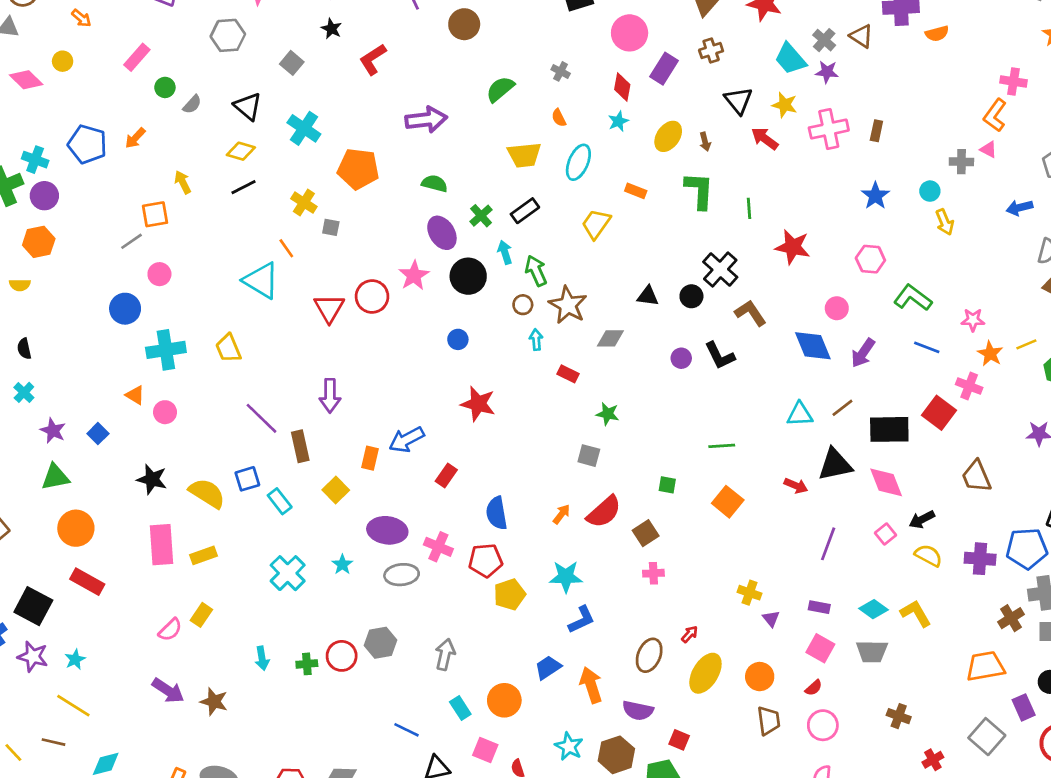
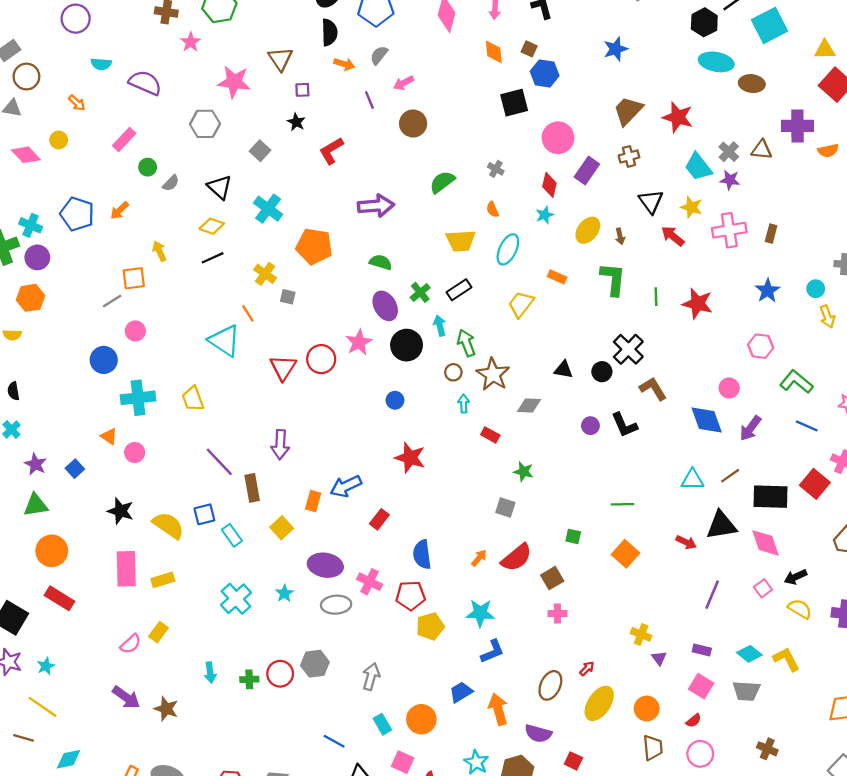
brown triangle: (861, 36) -> (762, 150), turned -30
red star: (793, 247) -> (698, 304), moved

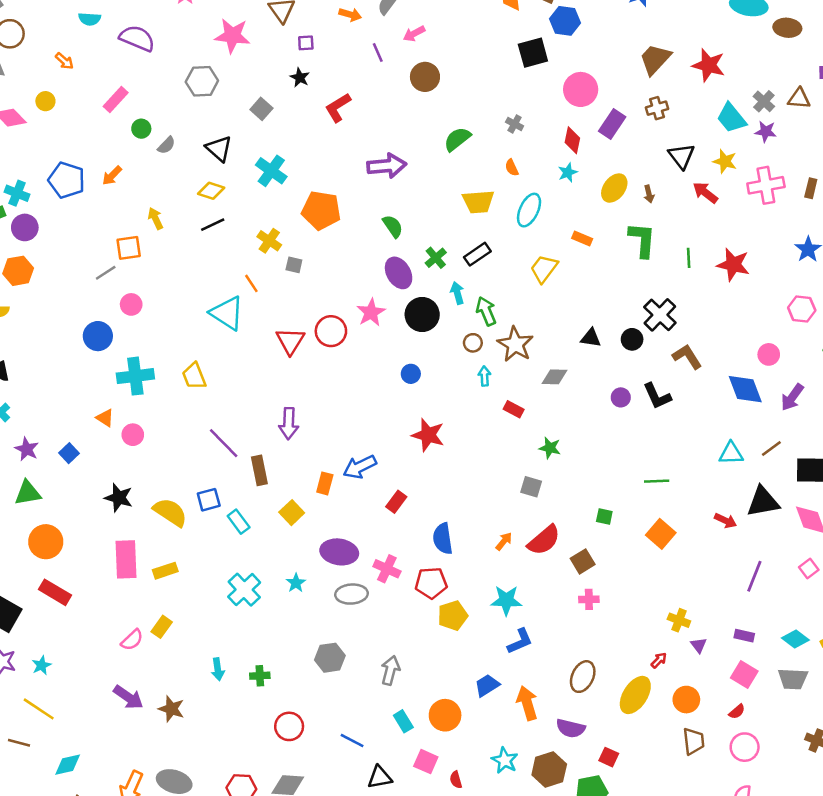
green semicircle: (381, 262) -> (393, 226), turned 40
red arrow: (587, 669) -> (659, 660), moved
red circle: (280, 674) -> (289, 726), moved

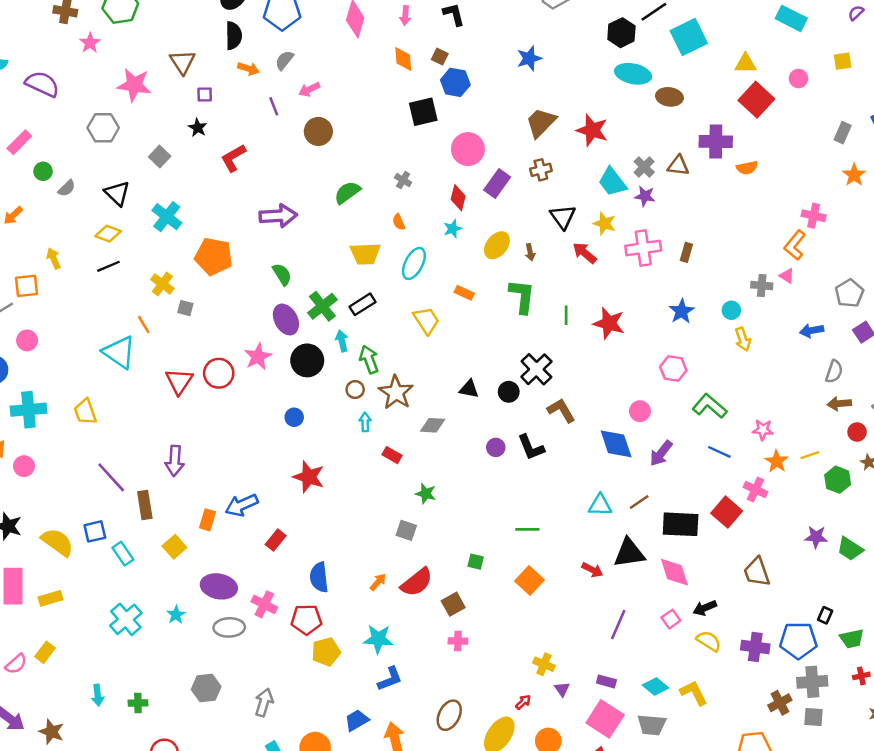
green cross: (436, 258) -> (322, 306), size x1.4
yellow trapezoid: (544, 269) -> (426, 320), turned 108
pink square: (744, 674) -> (605, 719), size x1.4

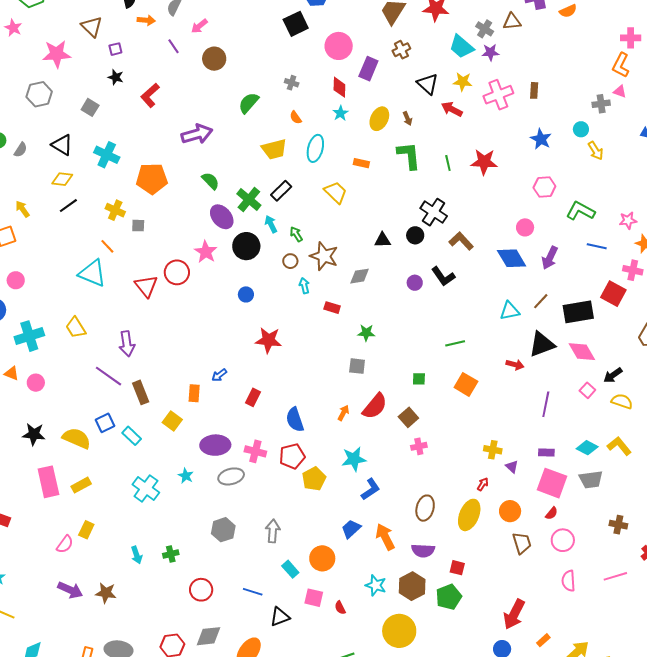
green arrow: (369, 359) -> (296, 234), size x0.7
purple arrow: (175, 461) -> (127, 344), moved
blue arrow: (242, 505) -> (219, 375), size x0.6

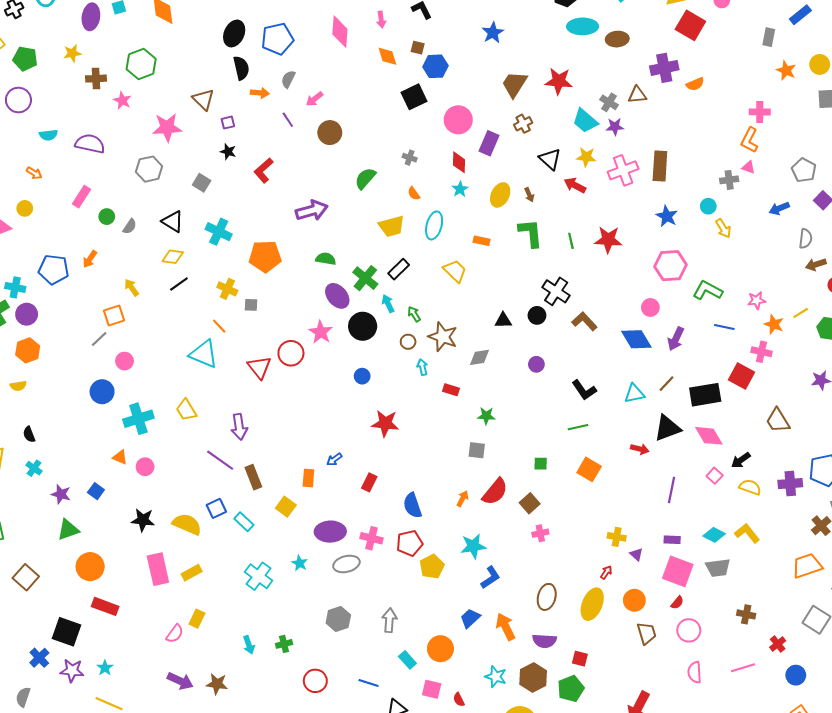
brown rectangle: (534, 90) -> (660, 166), size x1.8
green semicircle: (210, 181) -> (326, 259), turned -36
pink hexagon: (544, 187) -> (670, 266), size x1.4
black L-shape: (443, 276) -> (584, 390), moved

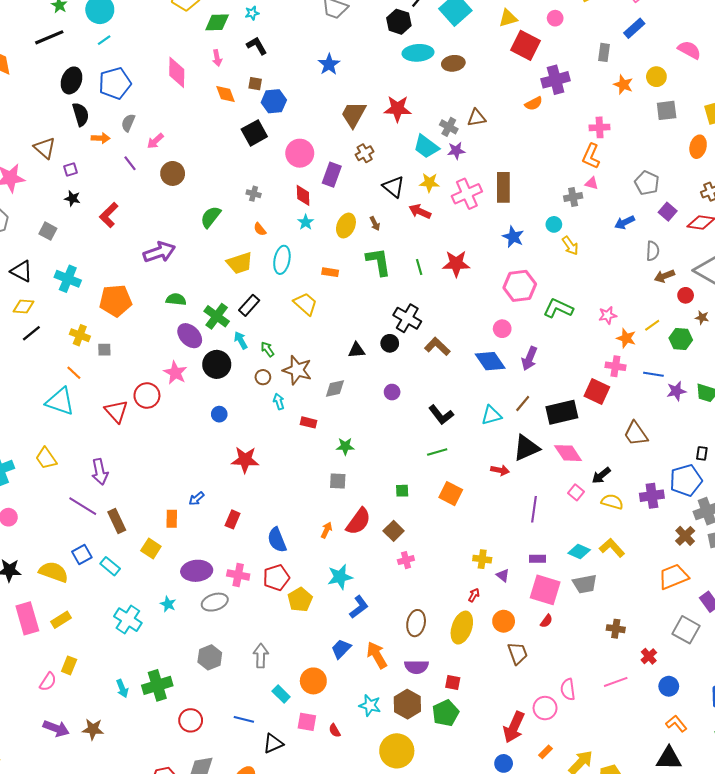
purple cross: (664, 68) -> (556, 80), moved
blue line: (724, 327) -> (653, 374), moved
pink circle: (689, 630) -> (545, 708), moved
green cross: (284, 644) -> (157, 685), size x1.8

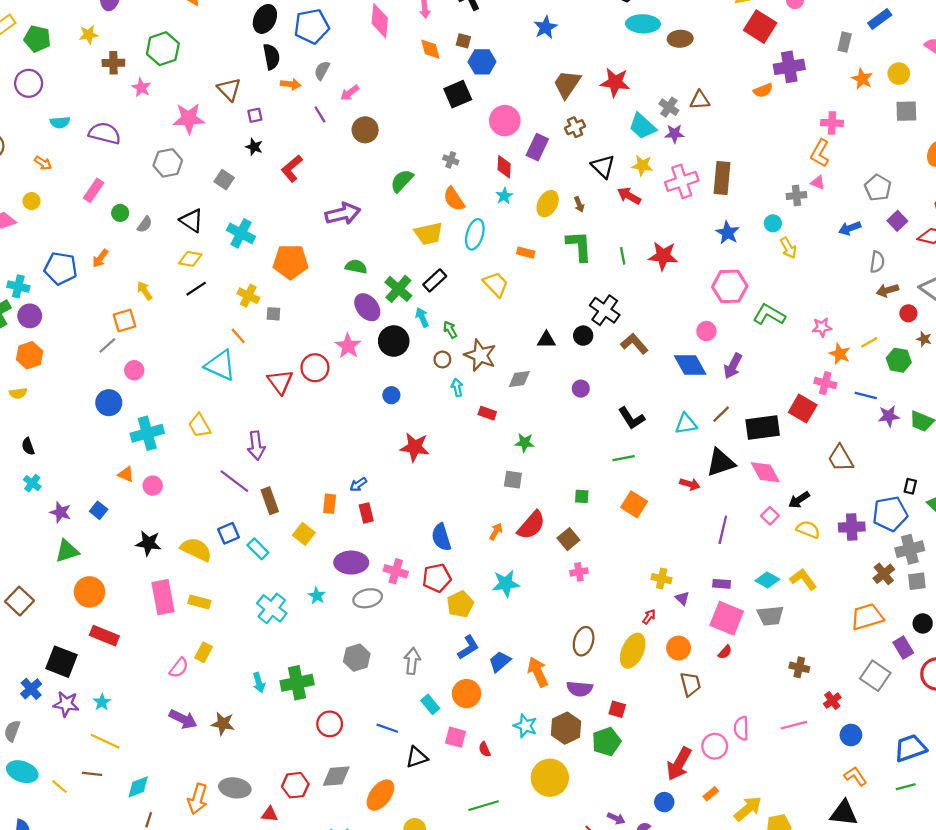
orange semicircle: (260, 229) -> (454, 199), size x1.6
red rectangle: (233, 519) -> (366, 513), moved, turned -42
blue L-shape: (359, 607) -> (468, 647), moved
yellow rectangle: (61, 620) -> (199, 602), turned 42

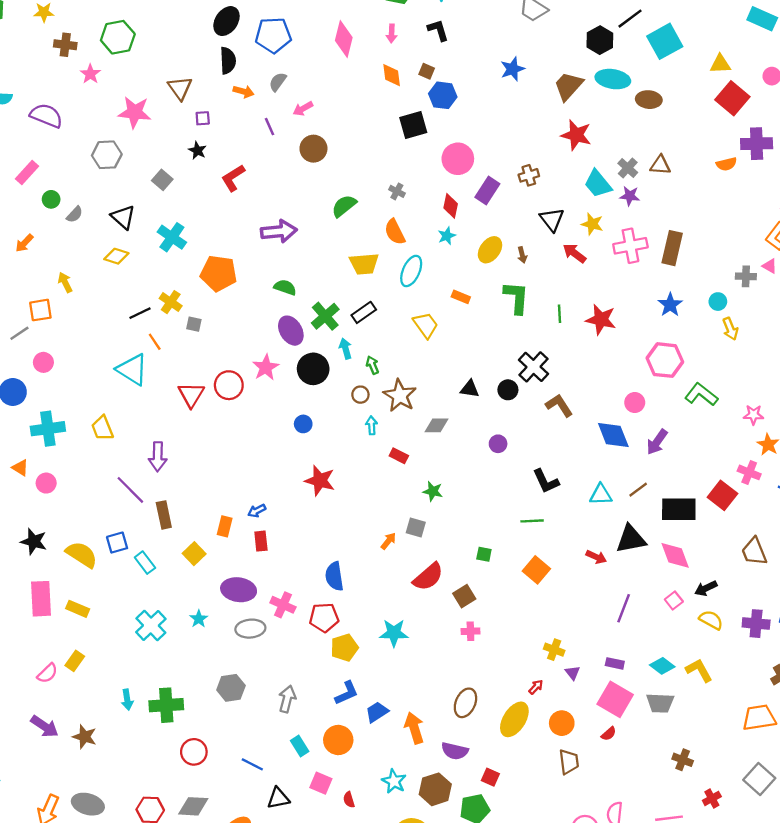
brown trapezoid: (567, 84) -> (568, 86), moved
black line: (196, 289) -> (140, 313), moved
orange arrow: (496, 532) -> (388, 541), moved

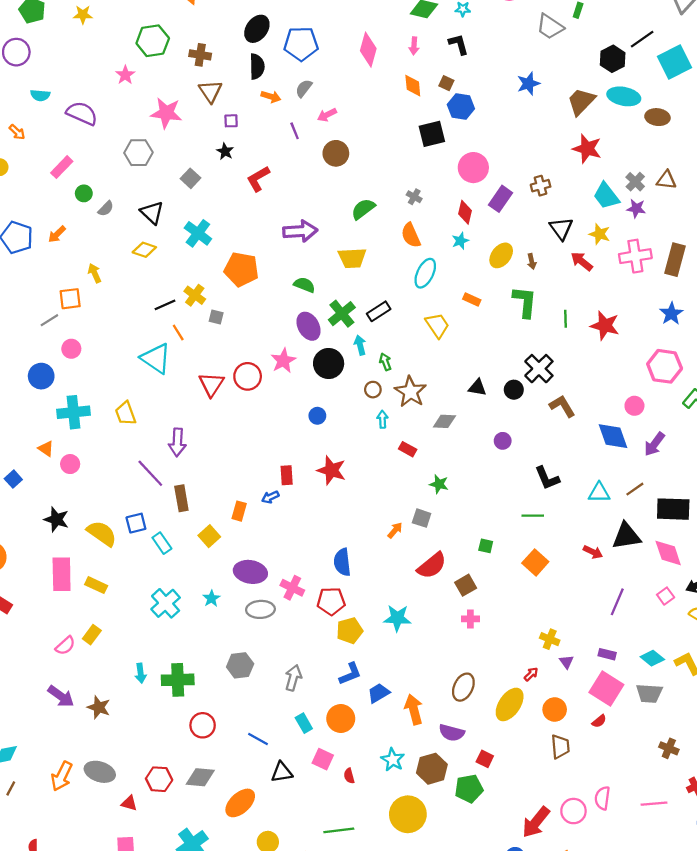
brown cross: (65, 45) -> (200, 55), moved
yellow trapezoid: (364, 264) -> (352, 258), moved
red rectangle: (261, 541) -> (287, 475), moved

